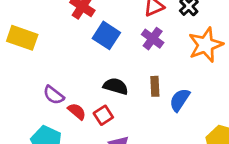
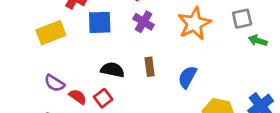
blue square: (106, 35) -> (100, 22), turned -30
yellow rectangle: (22, 38) -> (51, 33), moved, turned -36
blue semicircle: (180, 100) -> (187, 77), moved

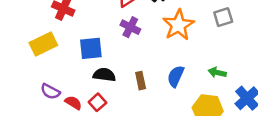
blue square: (100, 22) -> (91, 48), moved
green arrow: (258, 41) -> (217, 73), moved
brown rectangle: (150, 67) -> (141, 81), moved

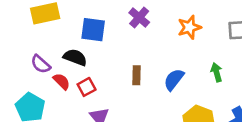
orange star: (178, 25) -> (189, 27), size x0.7
green arrow: (217, 73) -> (217, 72), moved, turned 48
black semicircle: (104, 75) -> (75, 57), moved

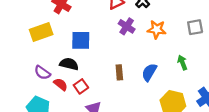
purple cross: (139, 17) -> (127, 26), moved
orange star: (189, 27) -> (157, 29), turned 30

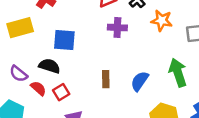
purple cross: (127, 26) -> (117, 28), turned -35
orange star: (157, 29) -> (162, 20), moved
green arrow: (182, 63) -> (178, 73), size x1.6

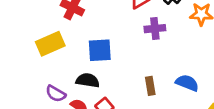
blue semicircle: (140, 81) -> (187, 83), turned 85

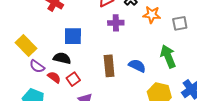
yellow rectangle: (50, 44) -> (26, 45), moved, turned 65
brown rectangle: (150, 86) -> (109, 66), size x1.5

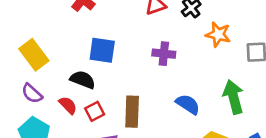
purple cross: (116, 23) -> (164, 54), moved
purple semicircle: (37, 66) -> (32, 93), moved
brown rectangle: (109, 66) -> (132, 112), moved

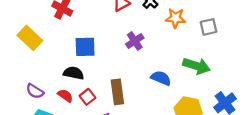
purple cross: (164, 54) -> (135, 41), turned -30
yellow rectangle: (34, 55) -> (30, 38), moved
green arrow: (233, 97) -> (196, 66), turned 132

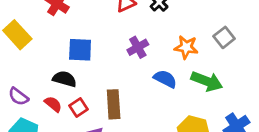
orange star: (175, 18) -> (186, 47), moved
gray square: (208, 27) -> (224, 37), turned -30
blue semicircle: (161, 78) -> (165, 79), moved

